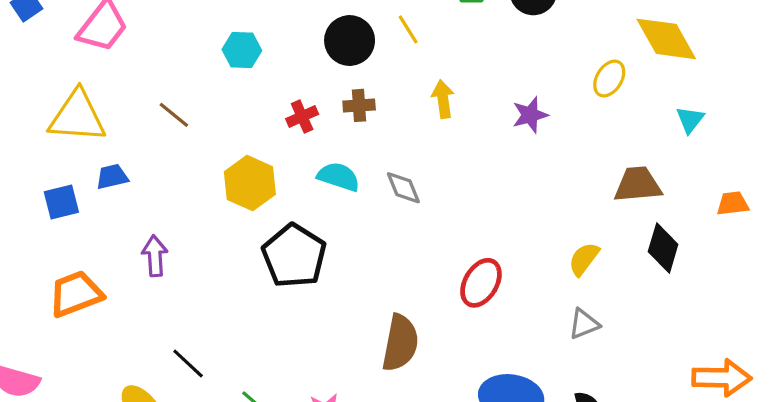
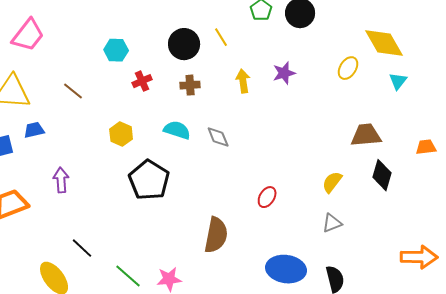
purple star: (530, 115) -> (284, 73), moved
red cross: (302, 117) -> (142, 81), moved
cyan triangle: (690, 120) -> (398, 81), moved
yellow hexagon: (250, 183) -> (121, 134), size x0.7
red ellipse: (481, 283) -> (267, 197), size x0.7

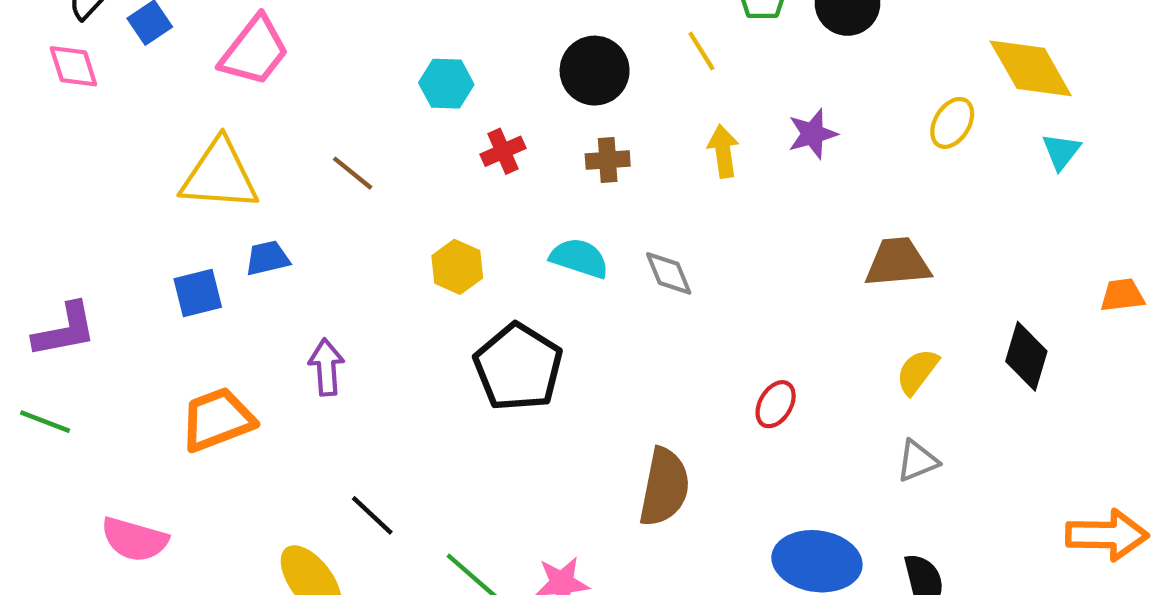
yellow line: (221, 37) -> (701, 51), moved
brown trapezoid: (366, 135) -> (898, 262), moved

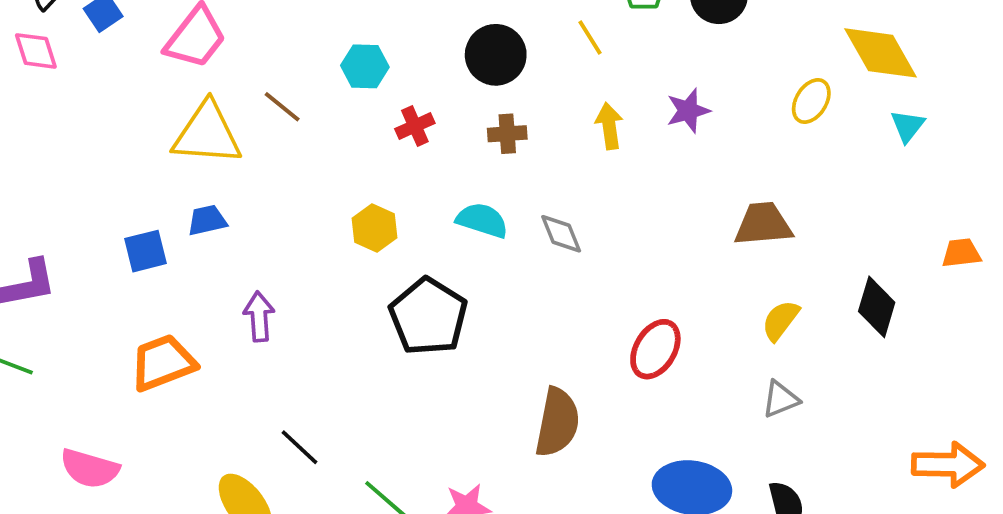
brown line: (353, 173) -> (282, 107), moved
yellow triangle: (220, 175) -> (207, 134), moved
red ellipse: (776, 404) -> (655, 349), size x1.4

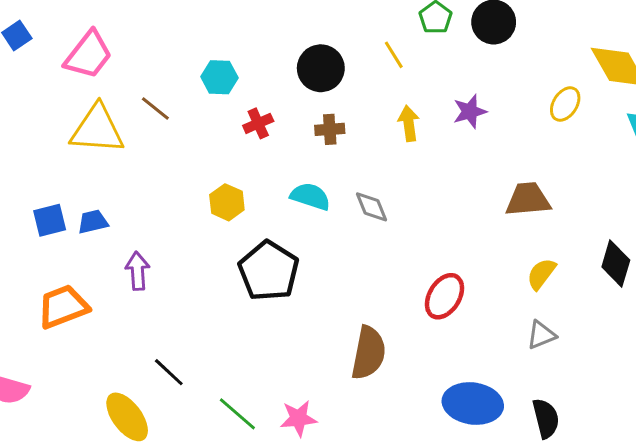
blue trapezoid: (207, 220) -> (93, 222), moved

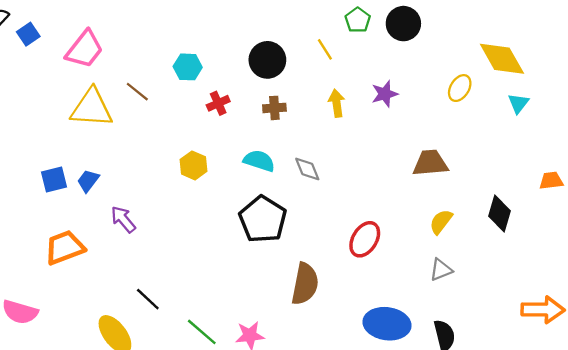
blue trapezoid: (93, 222) -> (88, 181), turned -40
purple arrow: (138, 271) -> (123, 219), turned -36
black pentagon: (269, 271) -> (263, 219), moved

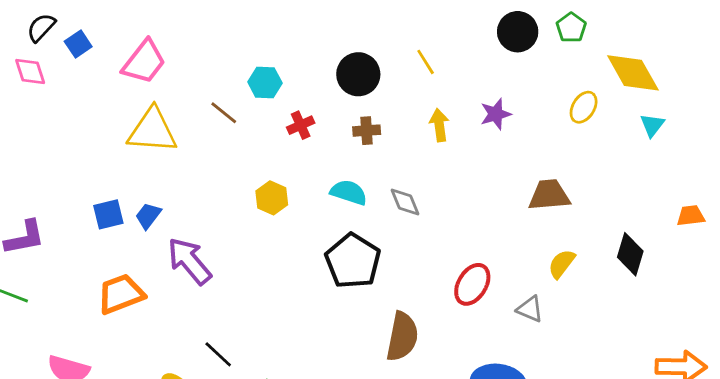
green pentagon: (358, 20) -> (571, 28), moved
brown line: (137, 92) -> (224, 113), moved
purple arrow: (123, 219) -> (189, 261), size x1.5
gray triangle: (441, 270) -> (530, 309), moved, turned 45

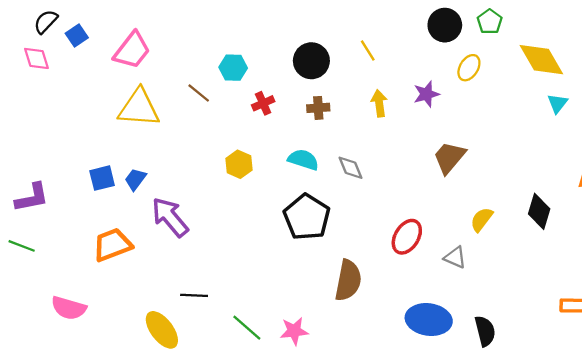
yellow ellipse: (584, 107) -> (469, 68), moved
brown trapezoid: (549, 195) -> (449, 157), moved, turned -45
black line: (218, 354) -> (194, 295), turned -40

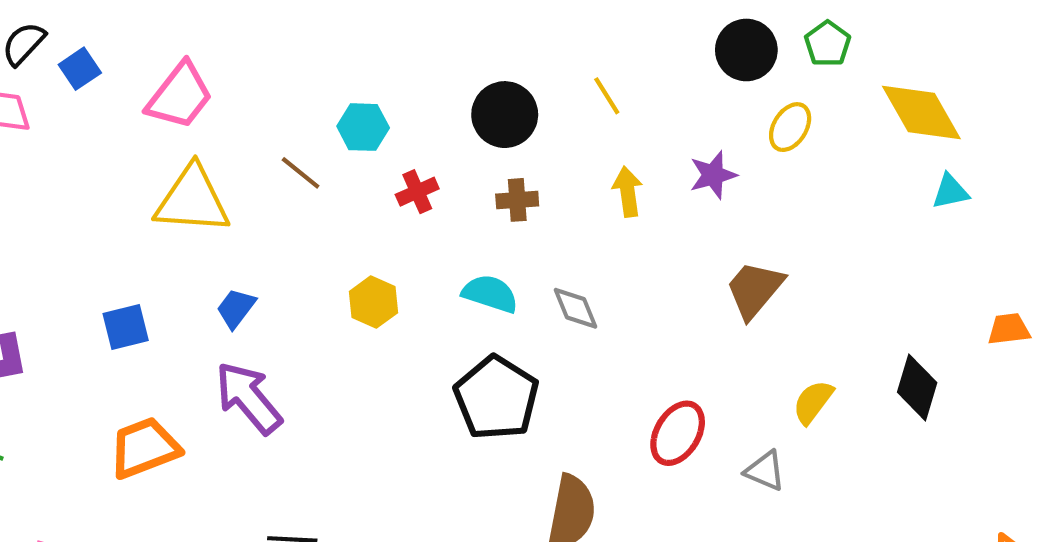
cyan triangle: (558, 103) -> (950, 192), turned 40
blue trapezoid: (135, 179) -> (236, 308), moved

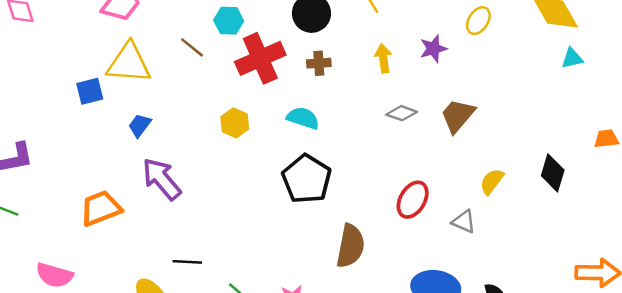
red cross: (417, 192) -> (260, 58), size x2.0
blue trapezoid: (236, 308) -> (140, 125), moved
gray diamond: (576, 308) -> (402, 113), moved, turned -48
blue square: (126, 327) -> (90, 91), moved

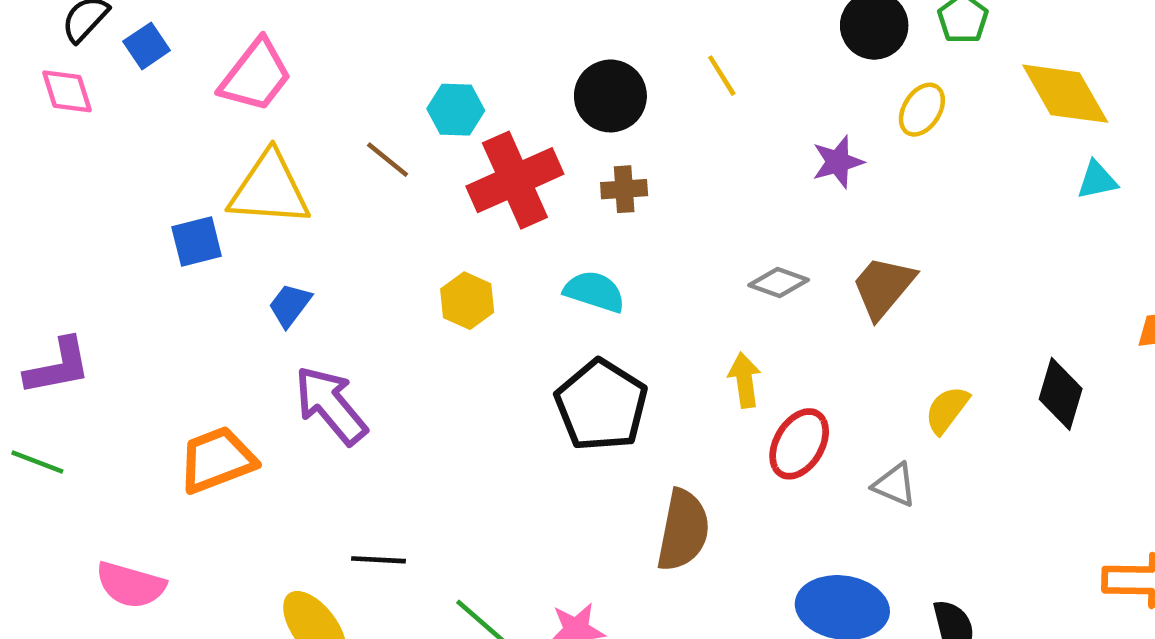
yellow arrow: (383, 58) -> (745, 380), moved

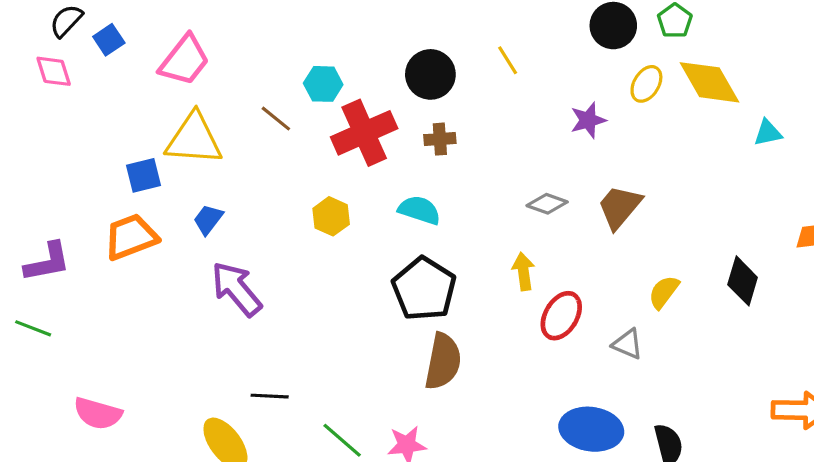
yellow diamond: (1065, 94) -> (709, 82), moved
orange trapezoid: (217, 460) -> (131, 237), moved
brown semicircle: (683, 530) -> (443, 361), moved

